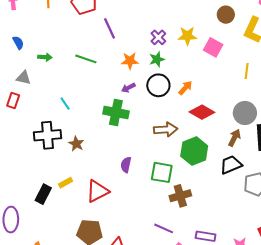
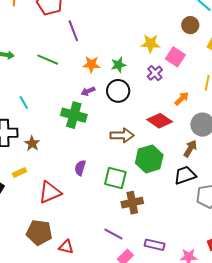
purple cross: (158, 37) -> (155, 73), moved
orange arrow: (185, 88) -> (182, 99), moved
yellow rectangle: (66, 183) -> (19, 172), moved

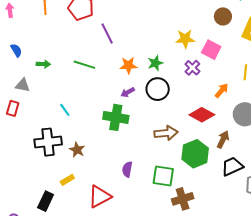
brown arrow: (190, 149) -> (223, 139), moved

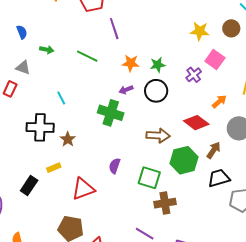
yellow star: (185, 39) -> (200, 31), moved

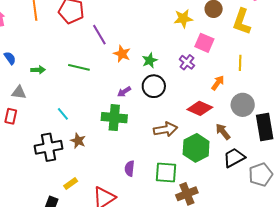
orange star: (131, 63) -> (122, 54), moved, turned 30
brown star: (68, 139) -> (78, 141), moved
brown arrow: (214, 150) -> (223, 132), turned -60

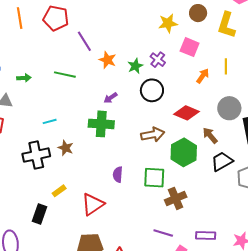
purple cross: (187, 62) -> (158, 60), moved
orange arrow: (218, 83) -> (203, 76), moved
black circle: (154, 86) -> (152, 90), moved
cyan line: (63, 114) -> (50, 121), turned -64

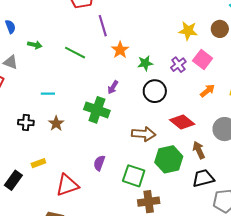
purple cross: (158, 60) -> (178, 65), moved
purple arrow: (111, 98) -> (113, 87), turned -40
black cross: (36, 155) -> (26, 122), size x0.6

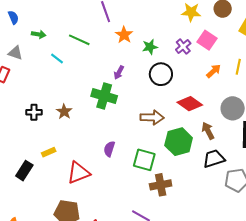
cyan line: (48, 94) -> (57, 59), moved, turned 40

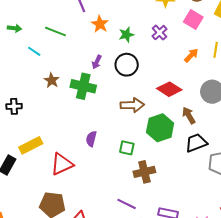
pink square: (207, 40) -> (193, 19), moved
black circle: (161, 74) -> (127, 65), moved
brown star: (64, 112) -> (52, 80), moved
yellow rectangle: (49, 152) -> (31, 145), size x1.6
green square: (144, 160) -> (127, 148), size x0.7

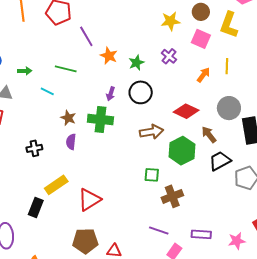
purple semicircle: (91, 139) -> (71, 142), moved

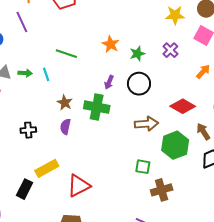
purple line: (86, 36) -> (22, 22), moved
green arrow: (25, 71) -> (25, 73), moved
cyan line: (47, 91) -> (46, 74), turned 40

